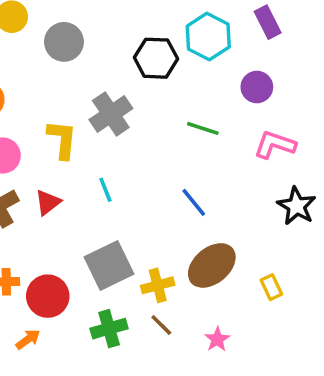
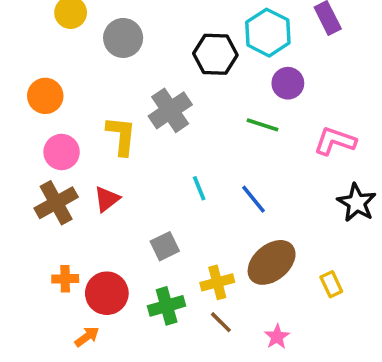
purple circle: (257, 87) -> (288, 83), moved
cyan line: (105, 190) -> (199, 188), moved
gray square: (109, 265) -> (165, 246), moved, size x0.6
green cross: (109, 329) -> (167, 306), moved

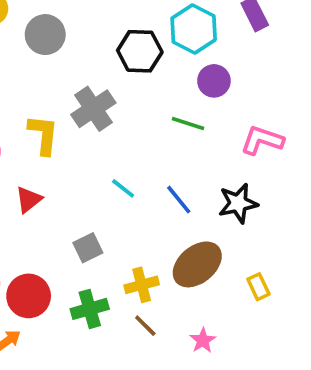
cyan line: (199, 188) -> (123, 188), turned -30
black star: (357, 203) -> (238, 203), moved, turned 30

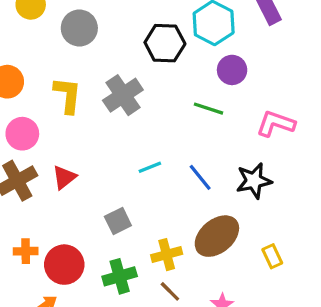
yellow L-shape: (43, 135) -> (68, 95), moved
cyan line: (123, 188) -> (150, 167), turned -60

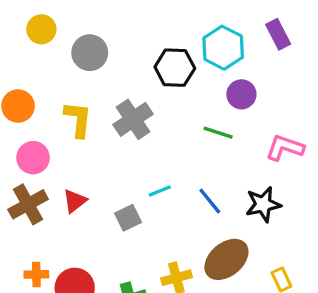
gray square: (118, 221) -> (128, 218), moved

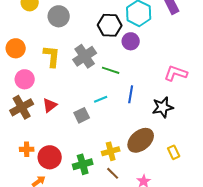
purple circle: (241, 94) -> (131, 41), moved
green line: (218, 133) -> (111, 70), moved
blue line: (210, 201) -> (131, 94), moved, turned 48

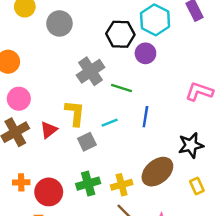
yellow L-shape: (52, 56) -> (75, 113), moved
black star: (163, 107) -> (191, 145), moved
green cross: (83, 164) -> (88, 184), moved

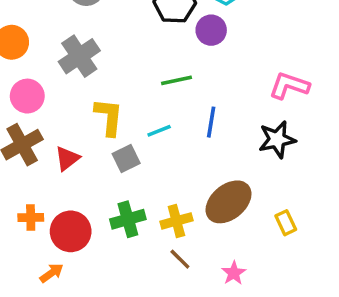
gray cross: (91, 71) -> (79, 56), moved
green line: (122, 88) -> (176, 80), turned -30
red triangle: (49, 130) -> (67, 159), moved
black star: (191, 145) -> (277, 139), moved

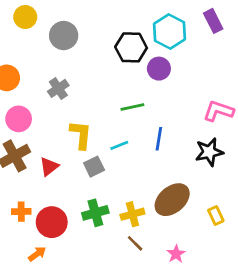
gray cross: (79, 56) -> (58, 88), size x0.7

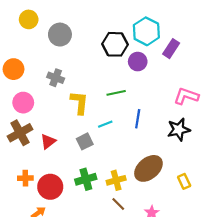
purple rectangle: (213, 21) -> (171, 49), moved, turned 60
gray cross: (58, 88) -> (56, 78), turned -35
yellow L-shape: (81, 135) -> (79, 103), moved

